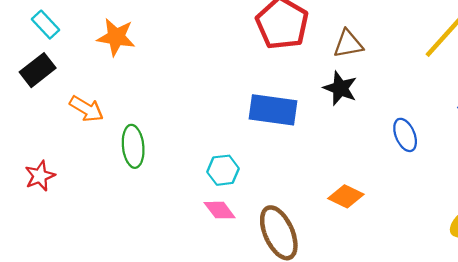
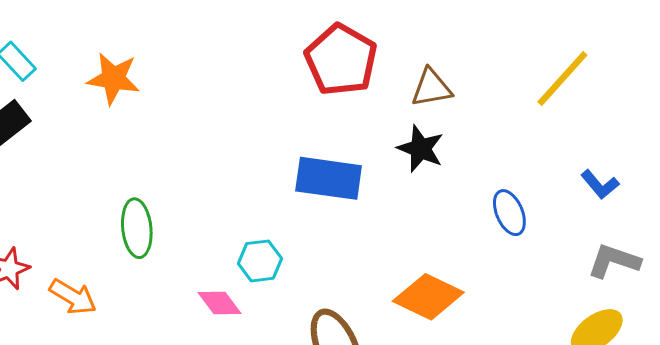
orange arrow: (86, 109) -> (73, 297), moved
orange diamond: (346, 196) -> (428, 297), size x1.4
pink diamond: (220, 210) -> (219, 303), moved

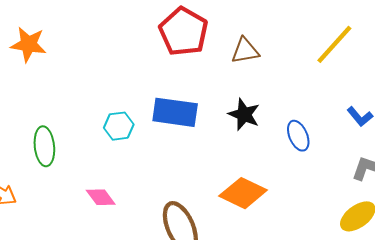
black star: (421, 149) -> (244, 114), moved
cyan hexagon: (260, 261) -> (119, 126), moved

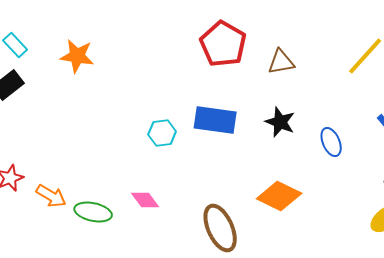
green ellipse: (44, 146) -> (93, 212), moved, turned -72

